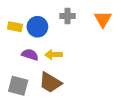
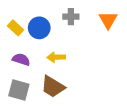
yellow rectangle: (15, 27) -> (15, 28), turned 32
purple semicircle: (30, 55) -> (21, 59), moved

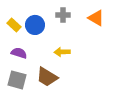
orange triangle: (108, 20) -> (96, 18), turned -30
yellow arrow: (56, 57) -> (62, 52), moved

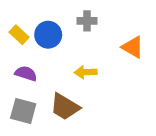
orange triangle: (96, 18) -> (133, 47), moved

